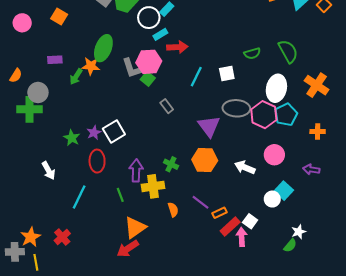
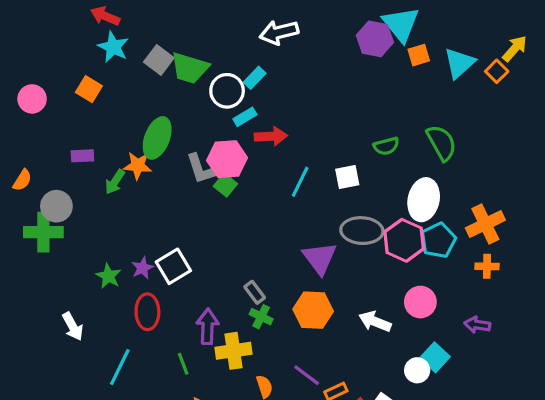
orange cross: (317, 85) -> (485, 224), moved, turned 30
gray rectangle: (167, 106) -> (255, 292), moved

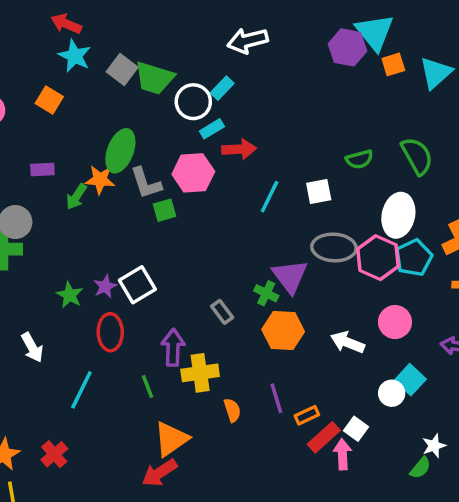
gray L-shape: (201, 169) -> (146, 183), moved
green square: (225, 185) -> (164, 210), moved, turned 35
green cross: (261, 317) -> (266, 293), moved
purple line: (307, 375) -> (276, 398), turned 36

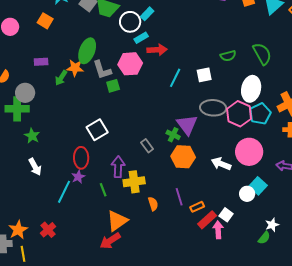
purple star: (105, 286) -> (78, 177), moved
green star: (70, 295) -> (32, 136), moved
pink circle: (395, 322) -> (249, 152), size x1.4

